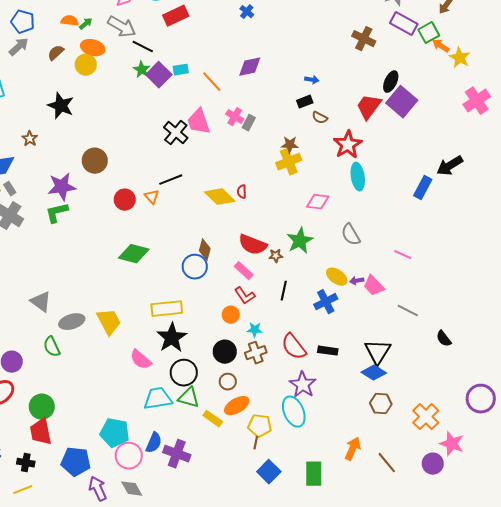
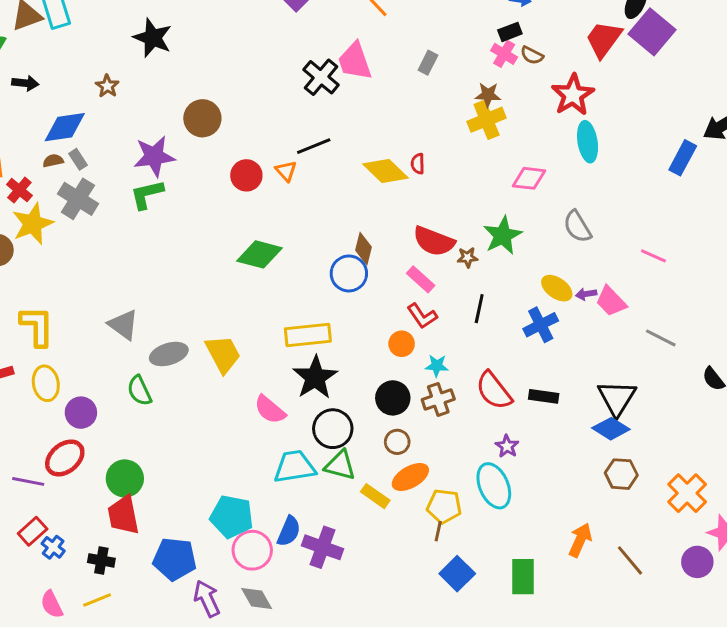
pink cross: (235, 117) -> (504, 54), moved
purple star: (303, 385) -> (507, 446), size x0.6

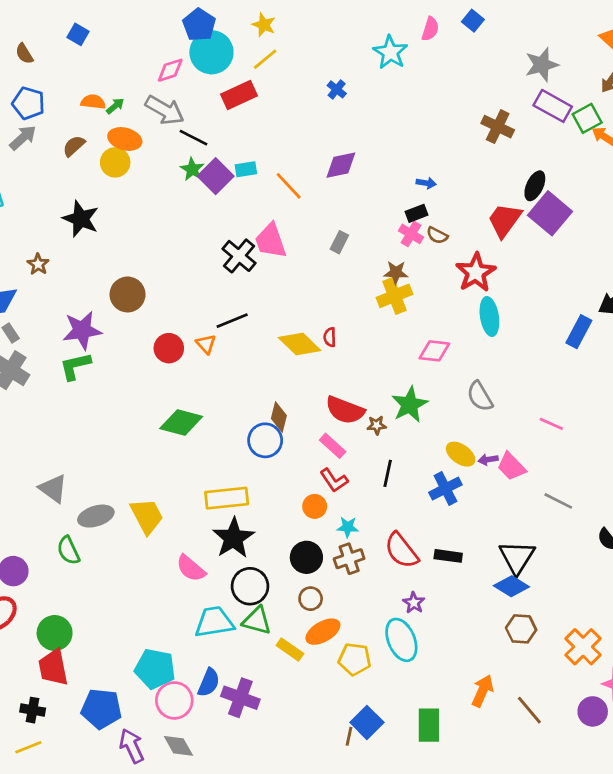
brown line: (438, 531) -> (349, 736), moved

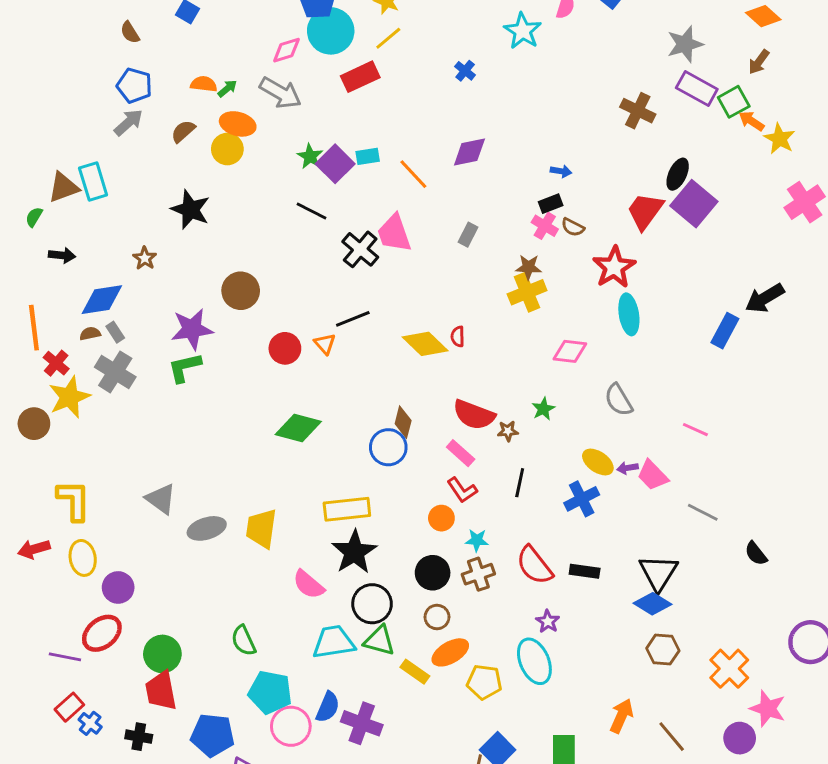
black line: (194, 138) -> (312, 211), moved
green star: (410, 405) -> (543, 409), size x0.6
yellow trapezoid: (147, 516) -> (261, 528), turned -144
green semicircle: (68, 550) -> (244, 641), moved

